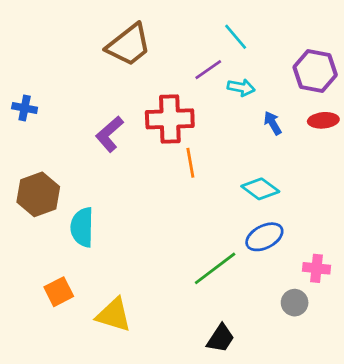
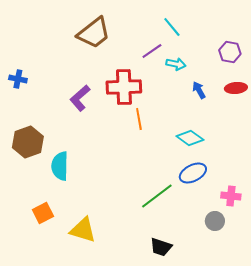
purple hexagon: (315, 71) -> (230, 52), size x0.7
black trapezoid: (221, 338) -> (161, 247), turned 75

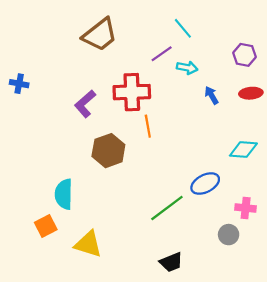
cyan diamond: (190, 138) -> (243, 150), moved, turned -32
brown hexagon: (28, 142) -> (108, 151), moved
cyan semicircle: (60, 166) -> (64, 194), moved
black trapezoid: (161, 247) -> (171, 262), turned -40

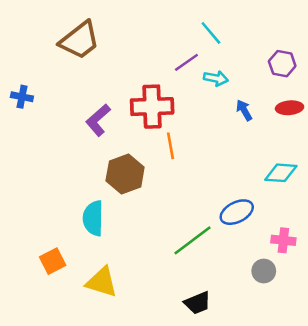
brown trapezoid: (100, 35) -> (80, 40), moved
cyan semicircle: (64, 194) -> (93, 218), moved

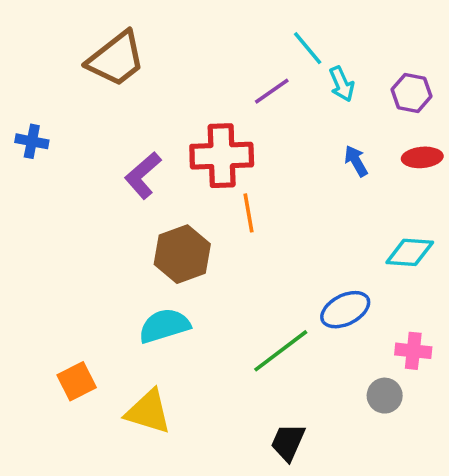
cyan arrow: (216, 78) -> (342, 84), moved, turned 55
cyan semicircle: (93, 218) -> (164, 326), moved, turned 72
black trapezoid: (197, 303) -> (288, 442), turned 136

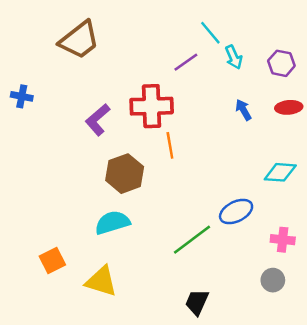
gray circle: (385, 396) -> (273, 280), moved

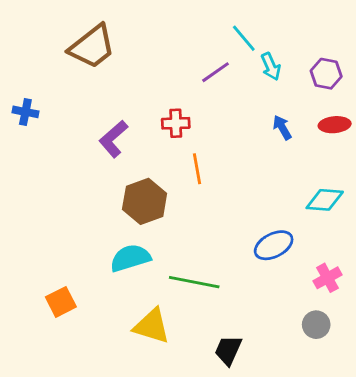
red cross: (152, 106) -> (176, 123), size x0.6
green line: (192, 240) -> (194, 282), moved, turned 48
pink cross: (283, 240) -> (328, 278), turned -35
yellow triangle: (101, 281) -> (152, 326), moved

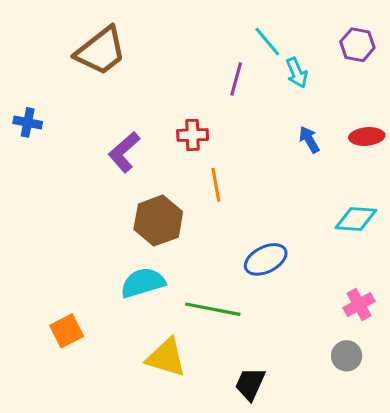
purple line: (215, 72) -> (236, 79), turned -40
purple hexagon: (326, 74) -> (357, 45), moved
blue ellipse: (274, 245) -> (266, 259), moved

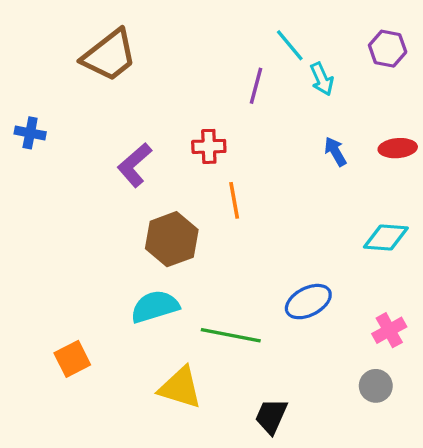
blue ellipse: (266, 259) -> (308, 302), moved

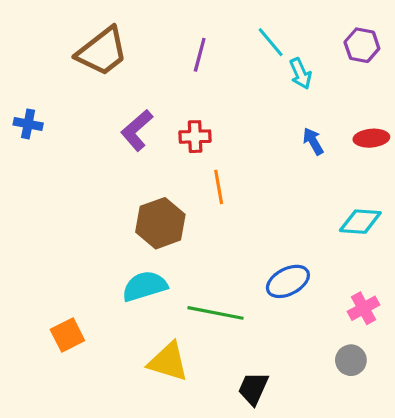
purple line: (256, 86) -> (200, 55), moved
purple L-shape: (135, 165) -> (137, 130), moved

